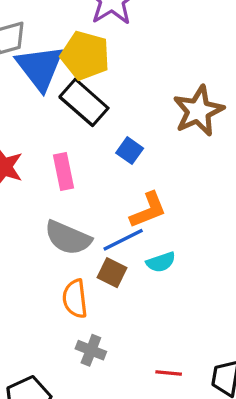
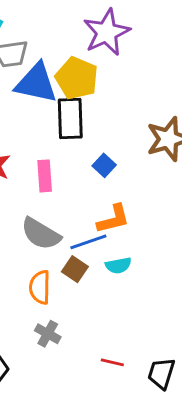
blue triangle: (40, 67) -> (36, 83), turned -48
black rectangle: (84, 102) -> (70, 119), turned 39

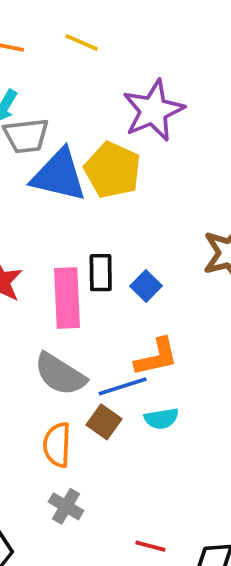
black rectangle: (70, 119) -> (101, 273), moved, size x0.7
pink rectangle: (45, 176) -> (67, 298), size x1.4

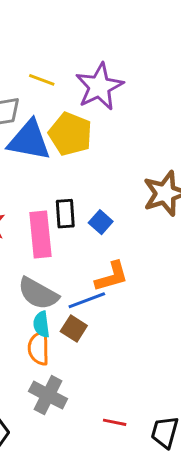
yellow line: (82, 42) -> (42, 80), moved
cyan semicircle: (161, 419) -> (41, 324), moved, turned 95
gray cross: (66, 506) -> (48, 395), size x1.4

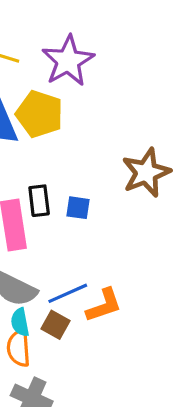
blue square: (101, 222) -> (78, 208), turned -30
orange L-shape: (112, 277) -> (104, 305), moved

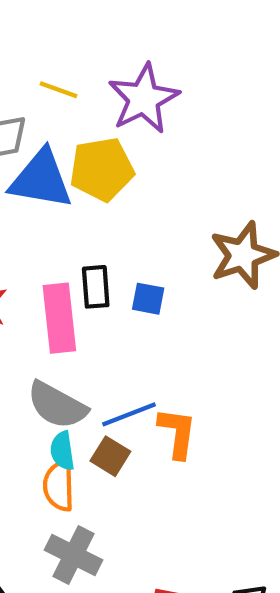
yellow pentagon: (40, 114) -> (102, 169), turned -30
orange L-shape: (104, 305) -> (177, 433), turned -66

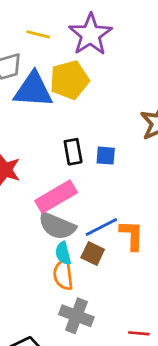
pink rectangle: (59, 318) -> (56, 197), moved, turned 72

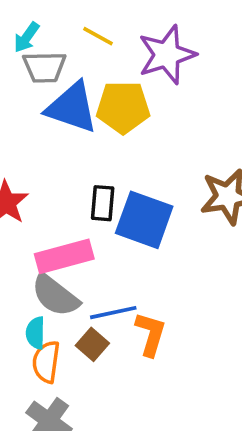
blue square: (106, 156) -> (144, 220), size x2.0
cyan semicircle: (63, 253) -> (35, 333), moved

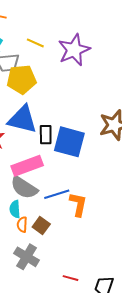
yellow pentagon: (123, 107) -> (21, 79), moved
blue triangle: (72, 108) -> (22, 119), moved
brown square: (92, 344) -> (41, 225), moved
orange semicircle: (46, 362) -> (22, 225), size x0.7

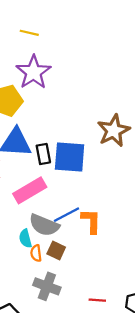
yellow line: (35, 43) -> (29, 33), moved
purple star: (74, 50) -> (33, 72), moved
gray semicircle: (24, 188) -> (44, 225), moved

